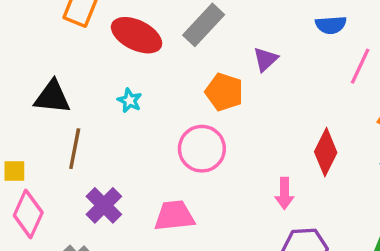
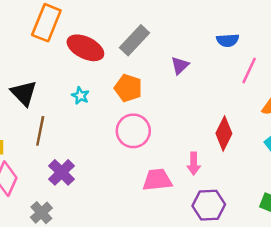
orange pentagon: (224, 92) -> (128, 88), moved
black triangle: (52, 97) -> (24, 93), turned 40
pink trapezoid: (174, 216) -> (157, 180), moved

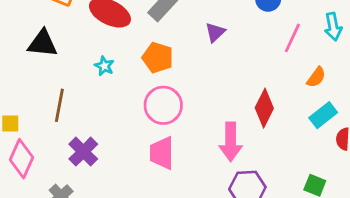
black triangle: (24, 93) -> (43, 44), moved, turned -40
pink arrow: (194, 164) -> (231, 142), size x1.5
pink trapezoid: (157, 180) -> (162, 153), moved, turned -84

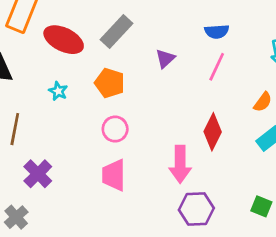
pink line: (292, 38) -> (217, 67), moved
pink circle: (163, 105) -> (115, 129), size x0.7

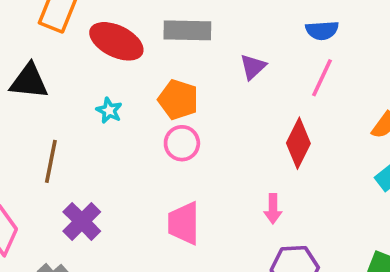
gray rectangle: (116, 31) -> (187, 30), turned 48
pink circle: (115, 129) -> (182, 143), moved
red diamond: (213, 132) -> (298, 143), moved
pink arrow: (180, 164) -> (273, 209), size x0.6

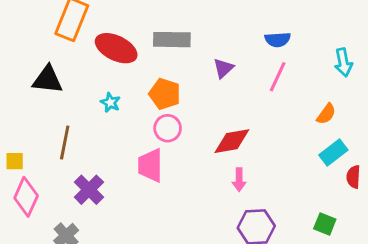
red diamond: (298, 143) -> (232, 141), moved, turned 54
pink trapezoid: (184, 223) -> (150, 165), moved

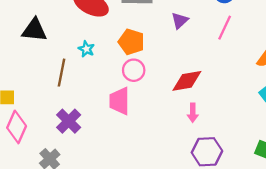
brown line: (65, 143) -> (62, 73), moved

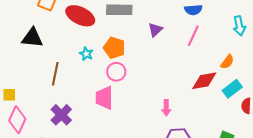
cyan star: (86, 49) -> (86, 54), moved
red diamond: (187, 81) -> (204, 81), moved

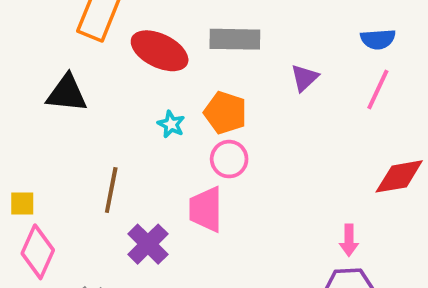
brown line: (55, 74) -> (111, 190), moved
pink arrow: (166, 108) -> (349, 240), moved
purple cross: (61, 115) -> (148, 244), moved

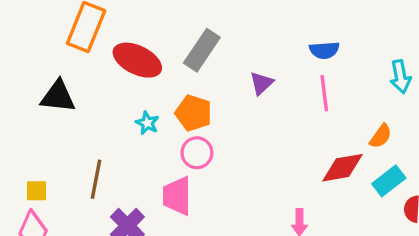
gray rectangle: (235, 39) -> (202, 50), turned -57
pink line: (378, 89) -> (324, 93), turned -32
yellow square: (22, 203) -> (36, 191), moved

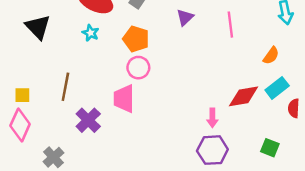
black triangle: (58, 96) -> (38, 27), turned 40
cyan star: (147, 123) -> (91, 33), moved
red diamond: (343, 168) -> (244, 96), moved

